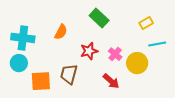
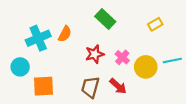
cyan cross: (23, 38) -> (38, 38), moved, turned -30
cyan line: (157, 44) -> (172, 61), moved
brown trapezoid: (69, 74) -> (90, 87), moved

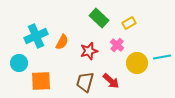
yellow rectangle: (155, 24) -> (129, 23), moved
orange semicircle: (65, 34) -> (62, 42), moved
pink cross: (122, 57) -> (117, 45), moved

